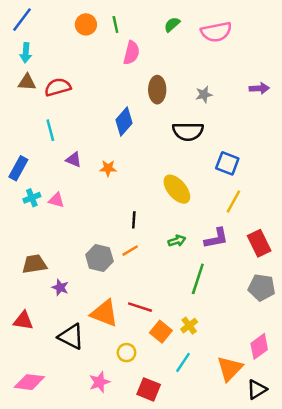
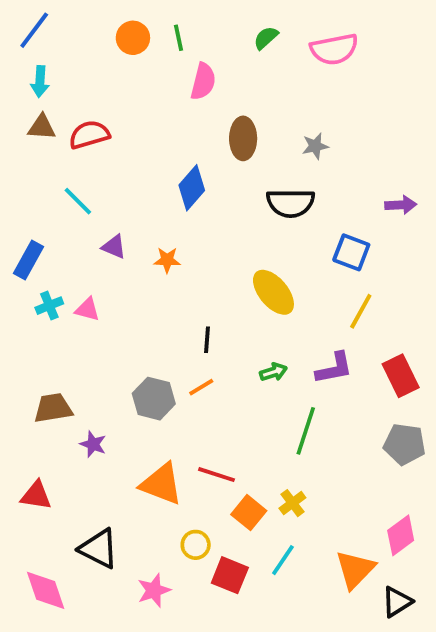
purple arrow: (259, 88) -> (401, 205), moved
cyan line: (50, 130) -> (78, 201), turned -30
black triangle: (71, 337) -> (99, 549), moved
pink diamond: (29, 382) -> (46, 590), turned 64
red square: (149, 389) -> (230, 575), moved

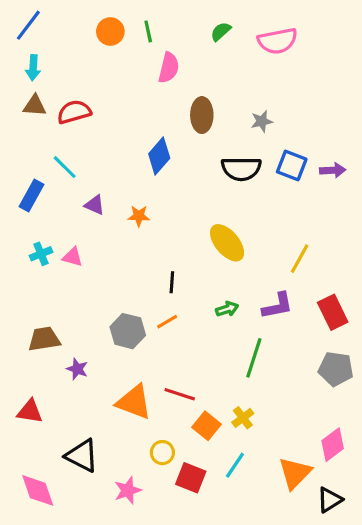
blue square: (351, 252) -> (292, 166), moved
blue rectangle: (28, 260) -> (32, 195), moved

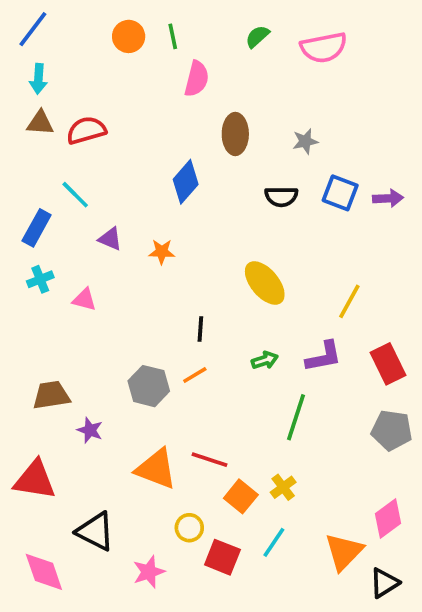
black semicircle: (241, 169) -> (281, 197), size x0.7
cyan cross: (41, 254) -> (40, 279), moved
red triangle: (30, 412) -> (35, 480), size x1.4

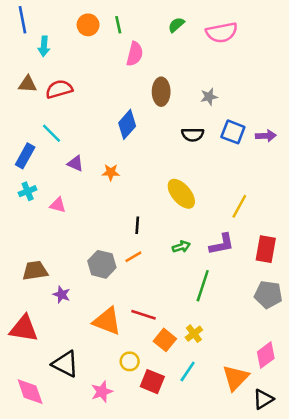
blue line: (33, 29) -> (22, 20), turned -48
cyan arrow: (38, 79) -> (44, 46), moved
red rectangle: (388, 364) -> (266, 249), turned 36

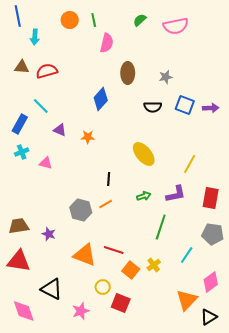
brown trapezoid: (35, 271) -> (19, 226), moved
cyan line: (188, 371) -> (187, 255), moved

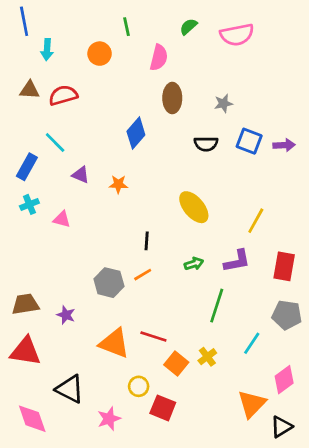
orange circle: (70, 20) -> (100, 54), moved
pink semicircle: (107, 43) -> (159, 58), moved

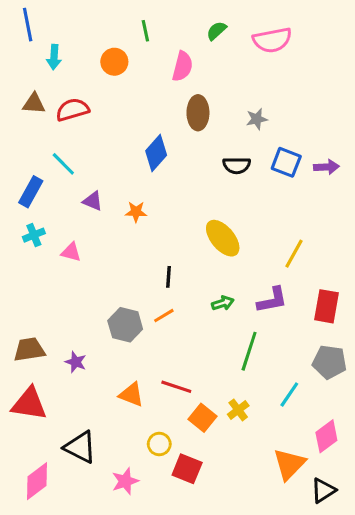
orange triangle: (114, 343) -> (131, 394), size x0.7
pink diamond: (32, 419) -> (37, 481), turned 72

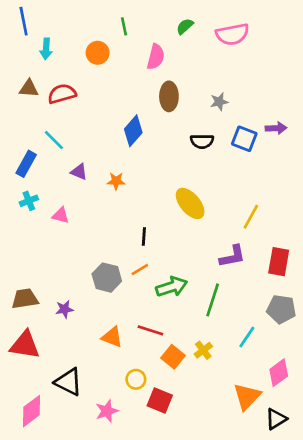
purple arrow: (326, 167) -> (276, 128), moved
green arrow: (223, 303) -> (172, 287), moved, size x1.6
purple star: (76, 362) -> (65, 309), turned -30

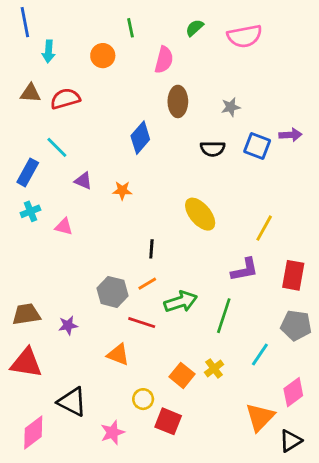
red line: (150, 330) -> (142, 323), moved

